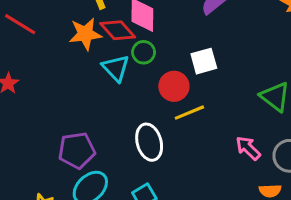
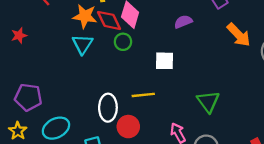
cyan triangle: (116, 68) -> (82, 44), moved
red circle: (174, 86) -> (128, 127), moved
purple pentagon: (77, 150) -> (28, 97), moved

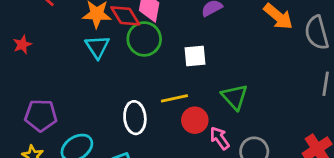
green circle: (123, 42) -> (144, 39), size x1.6
green triangle: (208, 102) -> (235, 97), moved
red circle: (128, 127) -> (195, 120), moved

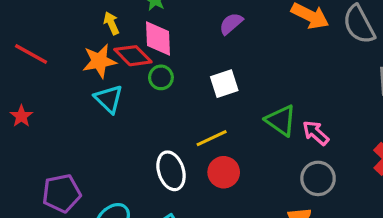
green circle: (144, 39) -> (161, 77), size x0.6
red circle: (195, 120) -> (224, 172), moved
pink arrow: (220, 138) -> (316, 133), moved

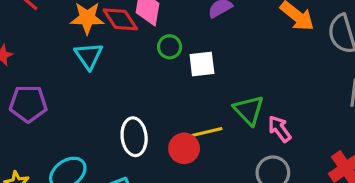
green circle: (161, 77) -> (170, 47), moved
yellow line: (212, 138) -> (207, 132), moved
purple pentagon: (62, 193) -> (28, 104), moved

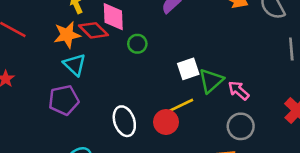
white square: (202, 64) -> (188, 69), moved
purple pentagon: (28, 104) -> (64, 100), moved
green triangle: (249, 110) -> (211, 81), turned 44

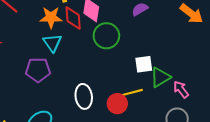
red diamond: (94, 30) -> (73, 18), turned 30
green circle: (137, 44) -> (106, 36), size x1.6

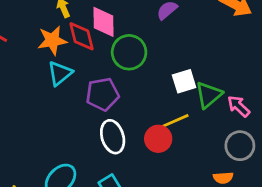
cyan triangle: (52, 43) -> (60, 73), turned 36
purple pentagon: (38, 70) -> (102, 94), moved

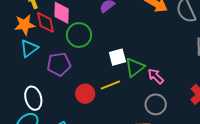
white ellipse: (113, 137) -> (33, 98), moved
red circle: (158, 139) -> (85, 94), moved

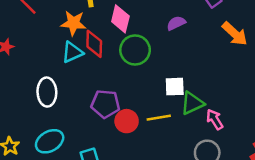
red diamond: (45, 22) -> (94, 44), moved
purple pentagon: (59, 64) -> (105, 104), moved
white ellipse: (33, 98) -> (47, 92), moved

